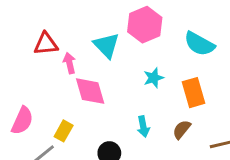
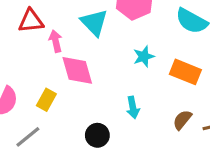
orange rectangle: (193, 93) -> (185, 72), turned -52
brown semicircle: (182, 129) -> (182, 120), moved
yellow rectangle: (64, 131) -> (46, 100), moved

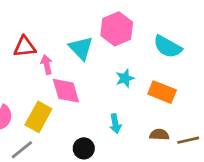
yellow rectangle: (46, 100) -> (38, 117), size x1.5
brown semicircle: (182, 120) -> (159, 135), turned 54

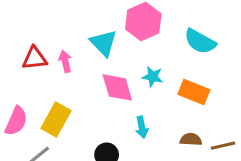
red triangle: (25, 47) -> (35, 58), moved
cyan star: (125, 78) -> (153, 77), turned 30
pink diamond: (66, 91) -> (117, 87), moved

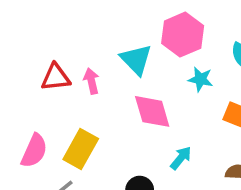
cyan star: (153, 77) -> (200, 79), moved
cyan arrow: (142, 127) -> (181, 158), turned -130

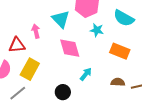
red triangle: (56, 77) -> (17, 45), moved

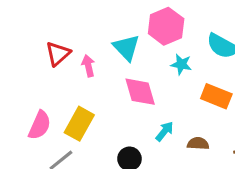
red triangle: (17, 45) -> (58, 54), moved, turned -36
brown semicircle: (118, 82) -> (198, 144), moved

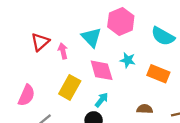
cyan star: (181, 64) -> (128, 60), moved
yellow rectangle: (79, 124) -> (70, 87), moved
cyan arrow: (165, 131) -> (102, 100), moved

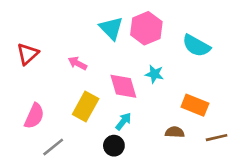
cyan triangle: (91, 37) -> (111, 28), moved
red triangle: (40, 42) -> (28, 54), moved
pink arrow: (63, 51) -> (77, 63), turned -49
orange rectangle: (158, 74) -> (195, 105), moved

